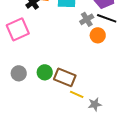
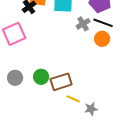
orange circle: (98, 35) -> (102, 39), moved
brown rectangle: (65, 77) -> (61, 82), turned -40

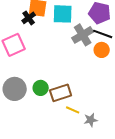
gray cross: (83, 24) -> (83, 35), size x1.5
gray circle: (15, 78) -> (15, 89), size x1.5

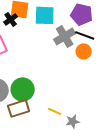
green circle: (41, 88) -> (23, 89), size x1.5
brown rectangle: (61, 93) -> (19, 108), moved

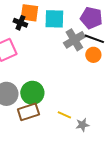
black cross: (11, 19) -> (20, 23), turned -32

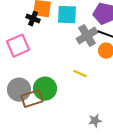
brown rectangle: (28, 112) -> (32, 99), moved
yellow line: (64, 115) -> (80, 74), moved

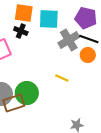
black cross: (33, 19) -> (21, 31), moved

